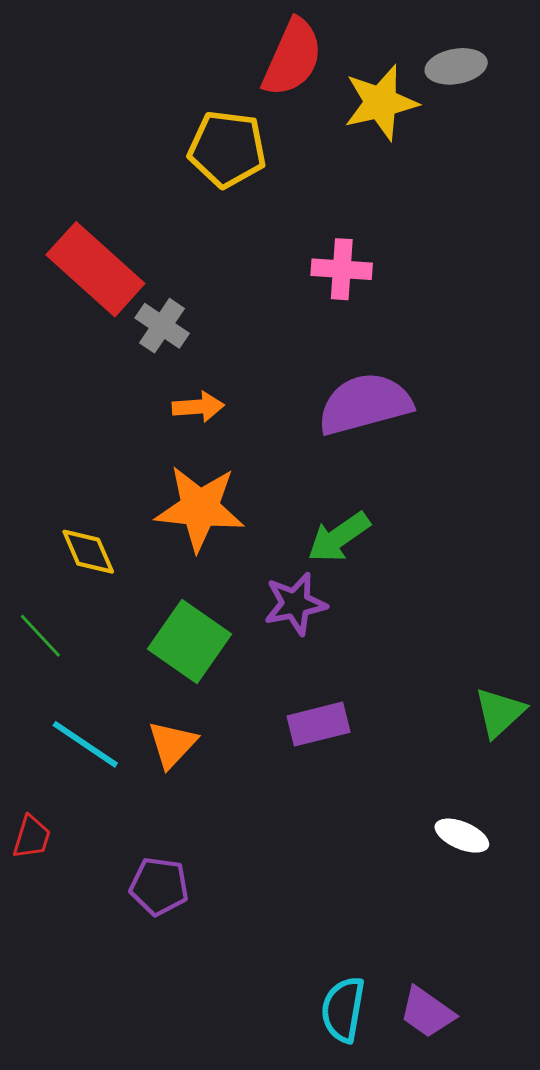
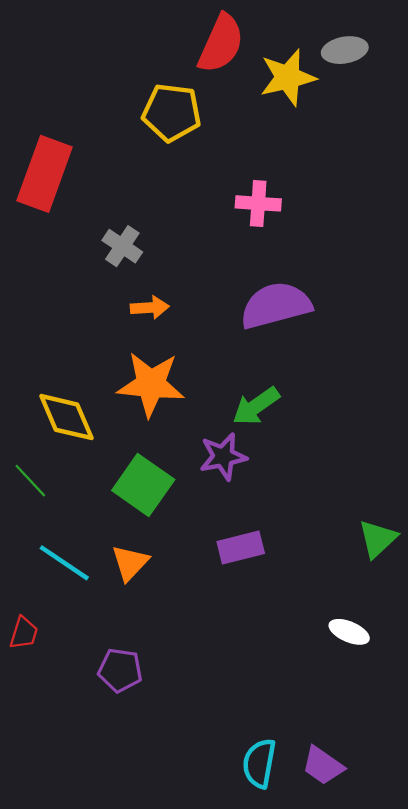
red rectangle: (95, 269) -> (45, 174), moved, turned 68
yellow diamond: (88, 552) -> (66, 417), size x1.4

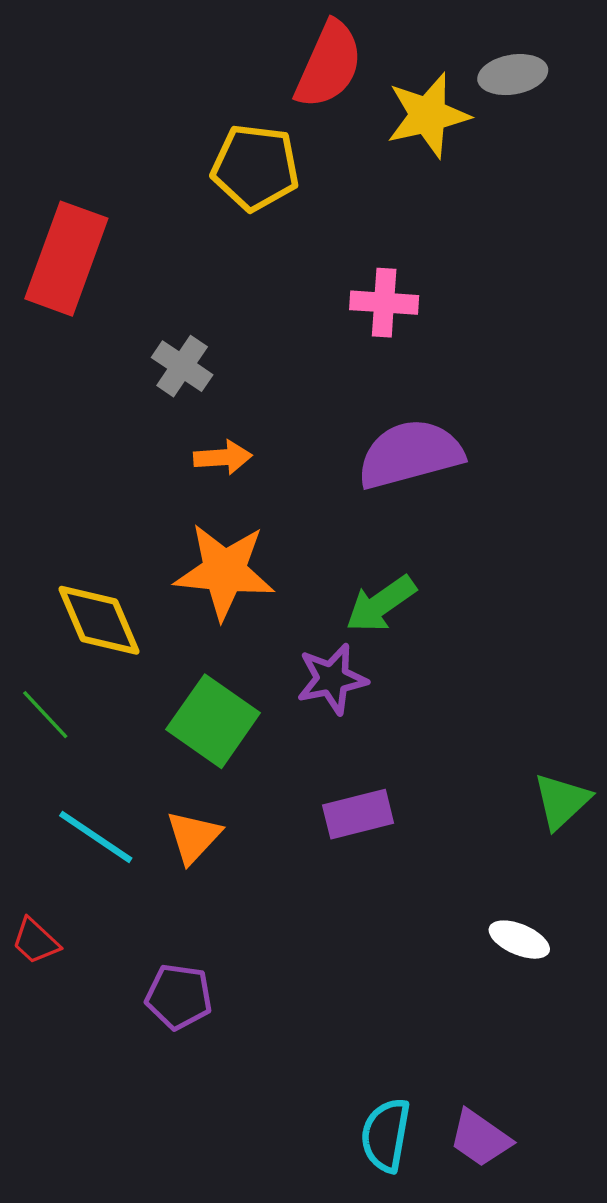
red trapezoid: (24, 633) -> (35, 941), turned 116

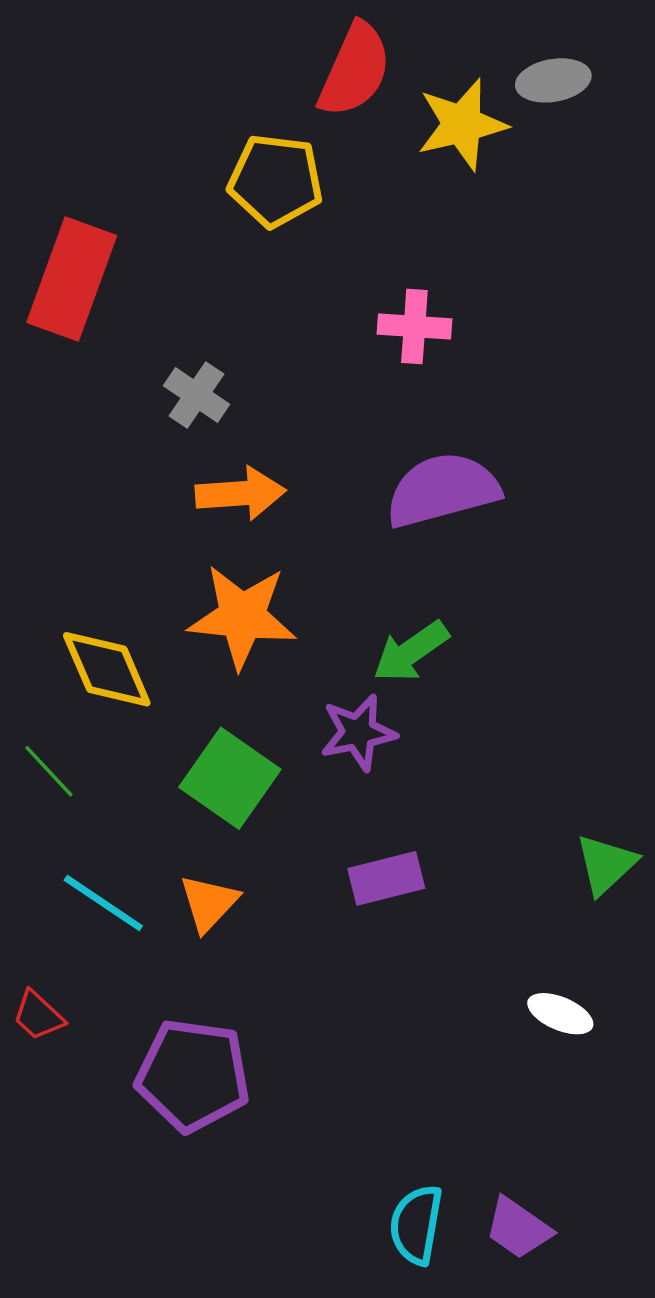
orange arrow: (223, 457) -> (240, 493), size x1.4
purple pentagon: (179, 997) -> (193, 1075), size x1.6

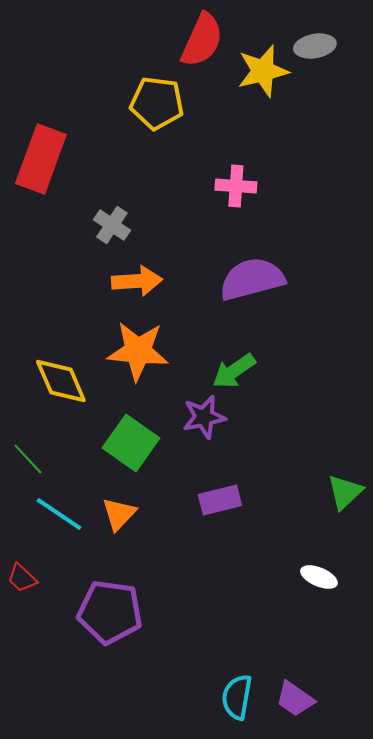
green line: (49, 771) -> (28, 459), moved

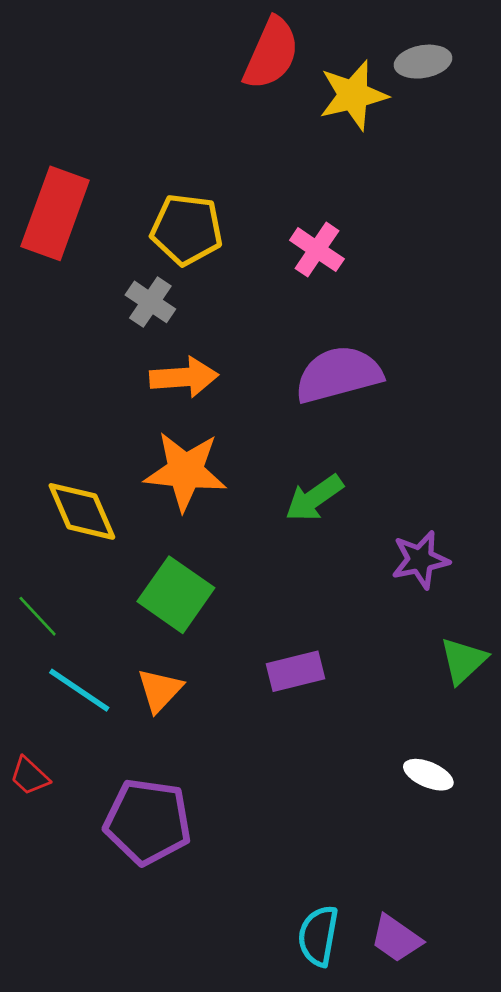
yellow pentagon: (157, 103) -> (187, 229), moved
pink cross: (236, 186) -> (317, 250), turned 30
purple star: (204, 417) -> (420, 560), moved

